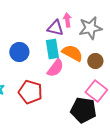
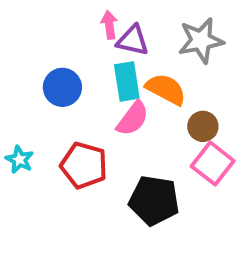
pink arrow: (67, 20) -> (109, 25), moved
brown circle: (95, 61) -> (203, 126), moved
black pentagon: (83, 110) -> (154, 200), moved

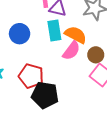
pink semicircle: (133, 119) -> (71, 51), moved
black pentagon: (154, 200) -> (45, 95), moved

